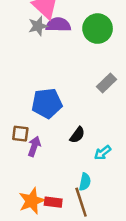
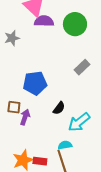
gray star: (38, 26) -> (12, 38), moved
cyan arrow: (103, 153) -> (79, 122), size x1.6
cyan semicircle: (85, 182) -> (65, 145), turned -112

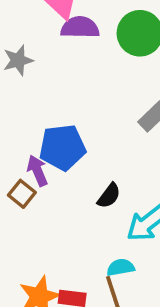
brown square: (14, 107) -> (22, 194), turned 32
purple arrow: (25, 117) -> (37, 171), moved, turned -42

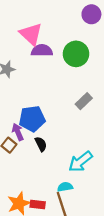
black semicircle: (109, 196) -> (41, 144), moved, turned -64

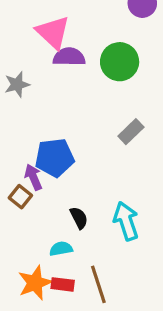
black semicircle: (41, 144) -> (79, 218), moved
cyan arrow: (80, 162) -> (126, 221), turned 110
cyan semicircle: (65, 187) -> (61, 249), moved

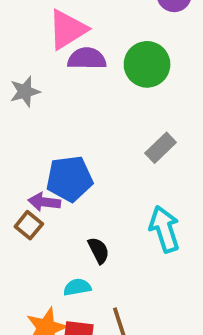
pink triangle: (53, 32) -> (68, 29), turned 45
purple arrow: (33, 177) -> (44, 202), turned -60
cyan arrow: (126, 221) -> (164, 229), moved

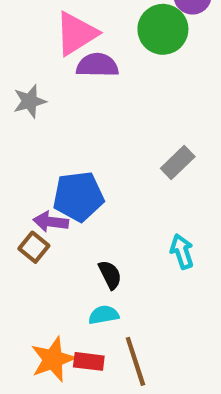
green circle: (147, 64) -> (163, 29), moved
cyan arrow: (164, 229) -> (182, 251), size x0.7
cyan semicircle: (77, 287) -> (104, 315), moved

